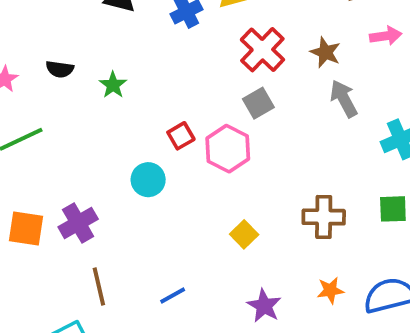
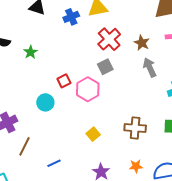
brown line: (99, 287) -> (24, 146), moved, turned 36

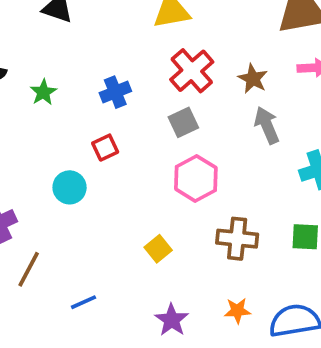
blue cross: (71, 17) -> (115, 92), moved
pink hexagon: (88, 89) -> (196, 178), moved

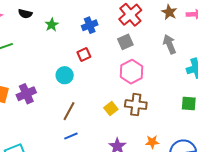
brown star: (253, 79) -> (169, 12), moved
brown cross: (237, 239) -> (136, 105), moved
brown line: (29, 269) -> (69, 111), moved

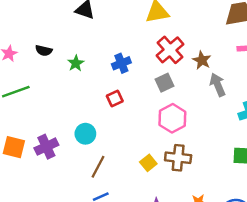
brown star: (169, 12) -> (202, 60), moved
cyan circle: (65, 75) -> (85, 134), moved

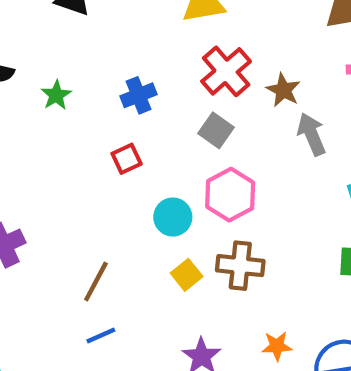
gray square: (165, 83) -> (216, 130), turned -30
cyan circle: (85, 134) -> (173, 217), moved

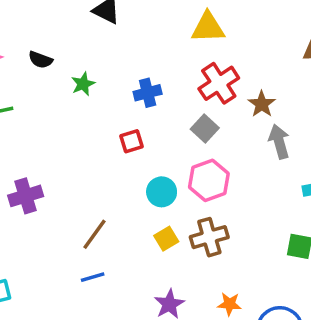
brown cross: (240, 266) -> (209, 237), turned -30

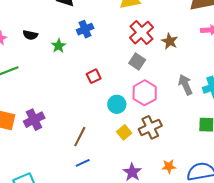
blue cross: (148, 93) -> (85, 29), moved
gray arrow: (279, 142) -> (185, 85), moved

